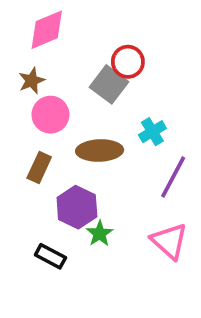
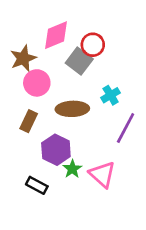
pink diamond: (47, 30) -> (56, 35), moved
brown star: (32, 81) -> (23, 58), size x1.4
pink triangle: (169, 241) -> (102, 174), moved

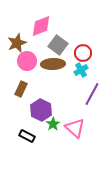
red circle: (93, 45) -> (83, 53), moved
brown ellipse: (72, 109) -> (53, 64), moved

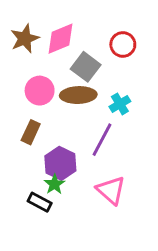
brown star: (17, 43) -> (25, 39), moved
red circle: (83, 53) -> (123, 44), moved
purple line: (92, 94) -> (102, 140), moved
green star: (53, 124) -> (54, 184), moved

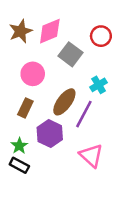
brown ellipse: (78, 95) -> (64, 102), moved, turned -52
green star: (54, 184) -> (19, 146), moved
black rectangle: (40, 202) -> (19, 165), moved

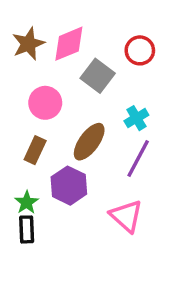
purple line: (84, 114) -> (138, 159), moved
black rectangle: (19, 165) -> (27, 229), turned 60

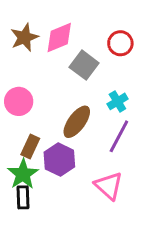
pink circle: (45, 103) -> (19, 101), moved
brown rectangle: (35, 150) -> (30, 146), moved
green star: (27, 202) -> (23, 174), size x1.5

